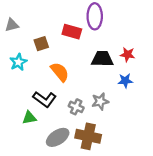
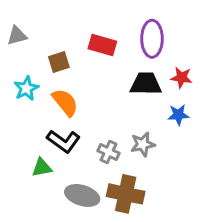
purple ellipse: (95, 16) -> (152, 39), moved
orange semicircle: (60, 72) -> (65, 102), moved
gray ellipse: (58, 137) -> (82, 195), turned 50

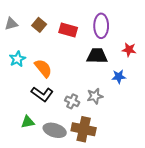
brown square: (59, 62) -> (39, 25), moved, turned -32
red star: (181, 78) -> (129, 50), moved
green triangle: (42, 168) -> (28, 122), moved

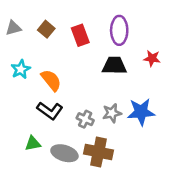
red rectangle: (68, 30) -> (80, 35), turned 54
blue star: (119, 77) -> (141, 112), moved, size x1.6

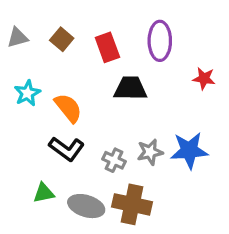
black trapezoid: (114, 66) -> (130, 88), moved

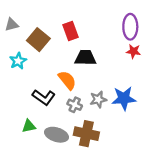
brown square: (62, 39) -> (38, 40), moved, size x1.5
purple ellipse: (160, 41) -> (130, 27), moved
orange semicircle: (68, 108) -> (67, 80), moved

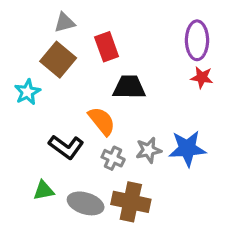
gray triangle: (12, 25) -> (65, 23), moved

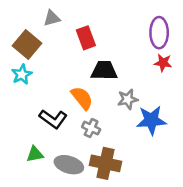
brown square: (58, 60) -> (27, 44), moved
gray star: (149, 150) -> (128, 99), moved

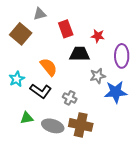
purple ellipse: (159, 33) -> (122, 56), moved
red star: (163, 63) -> (98, 36), moved
cyan star: (22, 74) -> (17, 79), moved
orange semicircle: (82, 98) -> (49, 67), moved

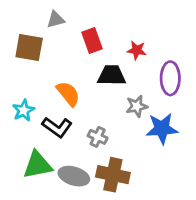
brown square: (21, 34) -> (29, 48), turned -30
green triangle: (27, 118) -> (37, 165), size x1.6

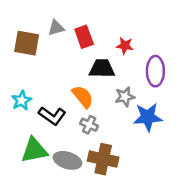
gray triangle: (56, 20) -> (56, 28), moved
orange semicircle: (68, 94) -> (83, 97), moved

